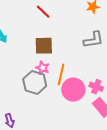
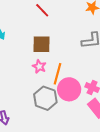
gray hexagon: (35, 83) -> (45, 98), moved

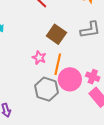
brown square: (41, 44) -> (56, 34), moved, turned 36

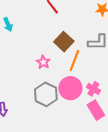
orange line: (58, 64) -> (74, 60), moved

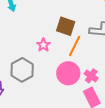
brown square: (64, 42) -> (66, 26), turned -30
gray hexagon: (46, 94) -> (22, 70), moved

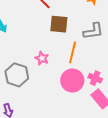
brown square: (66, 26) -> (59, 24), moved
gray hexagon: (22, 70) -> (17, 75), moved

